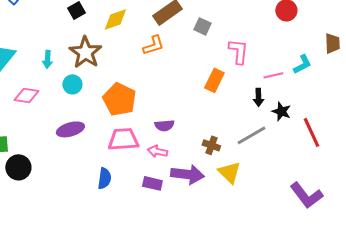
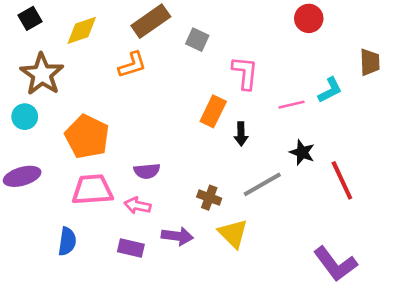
black arrow: (258, 97) -> (241, 134), moved
purple arrow: (187, 174) -> (177, 236), size x0.7

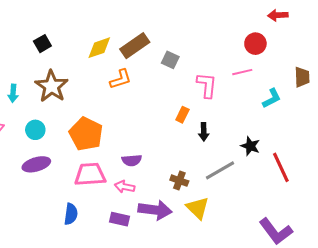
yellow diamond: (82, 30) -> (99, 48), moved
pink line: (291, 105) -> (242, 72), moved
orange rectangle: (213, 111) -> (182, 115), size x0.7
cyan circle: (25, 117) -> (35, 130), moved
purple arrow: (177, 236) -> (155, 210), size x1.4

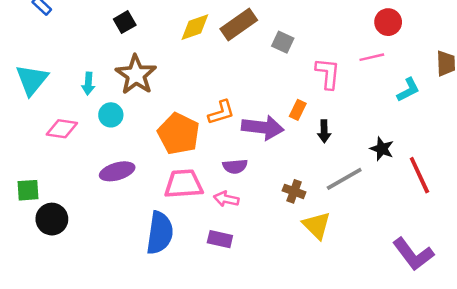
orange L-shape: (121, 79) -> (221, 112), moved
cyan circle: (35, 130) -> (111, 115), moved
purple arrow: (155, 210) -> (263, 127), moved
blue semicircle: (71, 214) -> (160, 233), size x1.6

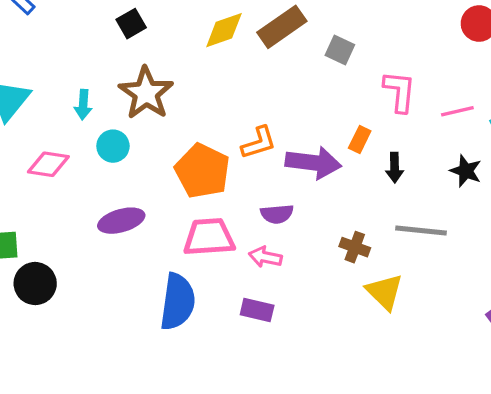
pink line: (372, 57) -> (457, 111), moved
black star: (382, 149) -> (466, 171), moved
gray line: (344, 179) -> (421, 231), turned 36

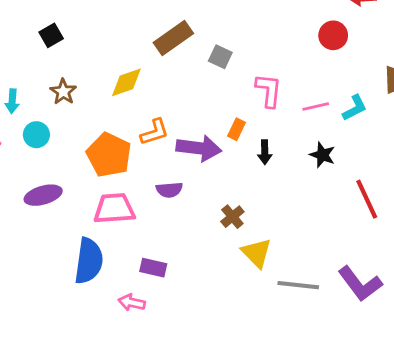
yellow diamond: (224, 30) -> (126, 82), moved
brown star: (146, 93) -> (63, 92), size x0.6
gray line: (421, 231) -> (298, 285), moved
brown cross: (355, 247) -> (232, 217), turned 30
pink arrow: (265, 257) -> (132, 303), moved

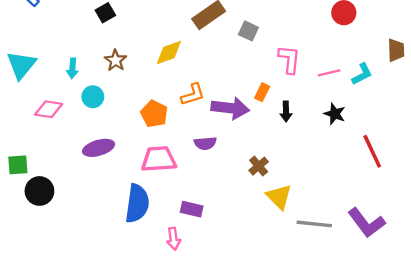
orange pentagon: (109, 155) -> (154, 114), size x0.7
pink arrow: (132, 303) -> (173, 239), turned -110

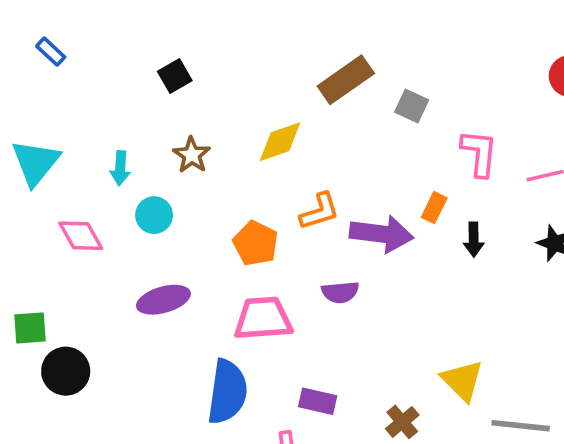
pink diamond: (49, 109) -> (81, 236), turned 52
brown cross: (259, 166) -> (402, 422), moved

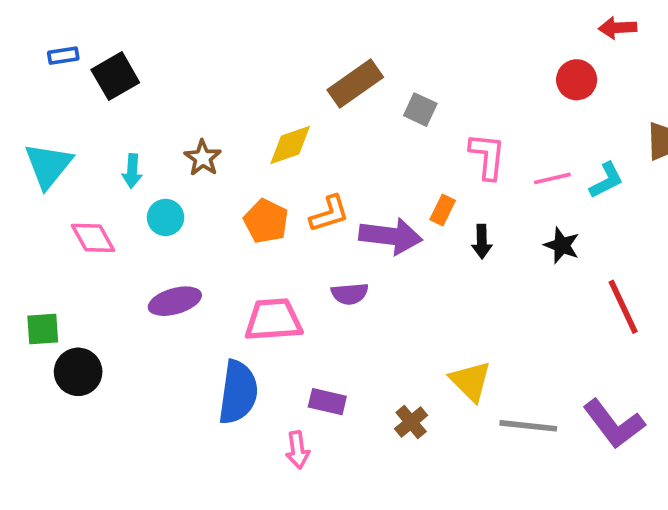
blue rectangle: (51, 52) -> (63, 56), turned -52
black square: (175, 76) -> (115, 76), moved, size x1.4
orange pentagon: (256, 243) -> (266, 221), moved

